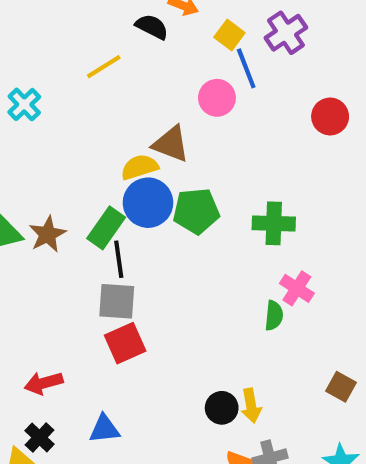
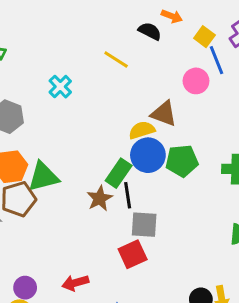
yellow line: (104, 67) -> (116, 60), turned 65
brown star: (47, 234) -> (100, 198), moved
gray square: (117, 301) -> (144, 225), moved

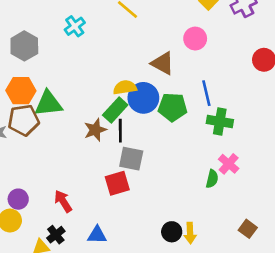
blue line: (216, 60) -> (206, 93), moved
yellow semicircle: (142, 130) -> (125, 87), moved
red arrow: (75, 283) -> (63, 201), turned 65

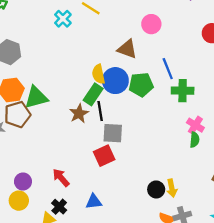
cyan cross: (75, 26) -> (63, 19), moved
yellow semicircle: (125, 87) -> (98, 74), turned -84
green semicircle: (212, 179) -> (195, 140), moved

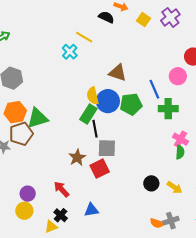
cyan cross: (63, 19) -> (70, 52), moved
pink circle: (151, 24) -> (178, 76), moved
brown star: (79, 114) -> (77, 157), moved
yellow arrow: (172, 188) -> (175, 187), moved, turned -42
black circle: (156, 189) -> (151, 183), moved

